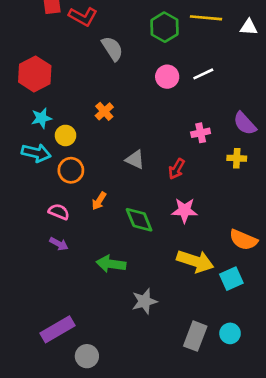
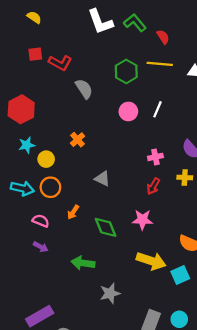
white line: (203, 74) -> (158, 109), turned -42
cyan arrow: (36, 153) -> (22, 188), moved
red arrow: (177, 169) -> (153, 186), moved

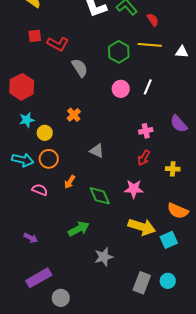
yellow cross: (185, 178) -> (173, 169), moved
purple arrow: (41, 247) -> (31, 238), moved
green arrow: (83, 263) -> (79, 229), turned 145

